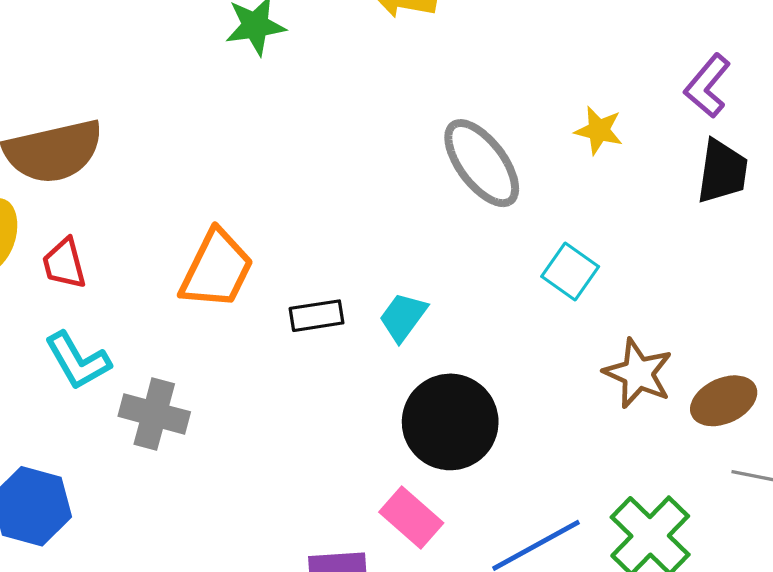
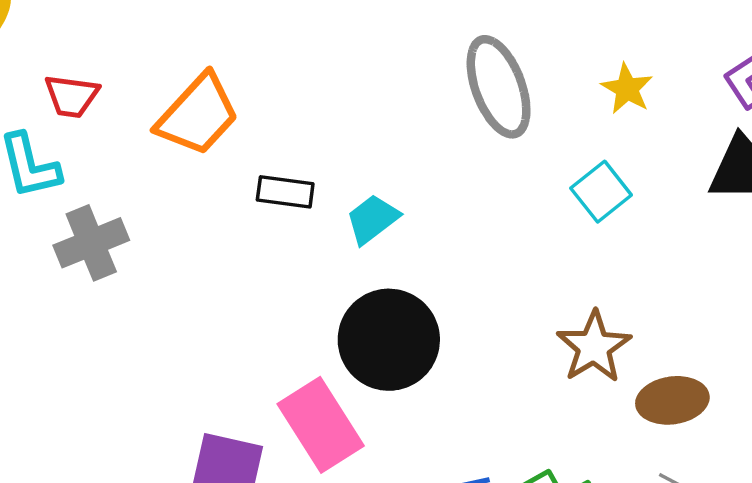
red trapezoid: (64, 264) -> (72, 96), moved, turned -84
cyan square: (570, 272) -> (601, 192), moved
gray cross: (154, 414) -> (91, 243), turned 36
pink rectangle: (411, 518) -> (321, 425), size x1.4

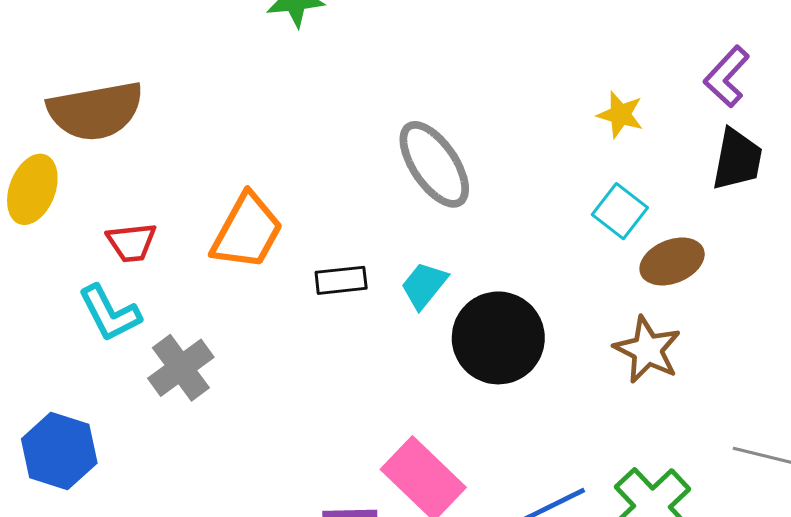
gray ellipse: (499, 87) -> (434, 164), moved
black circle: (389, 340) -> (498, 338), moved
brown ellipse: (672, 400) -> (672, 261), moved

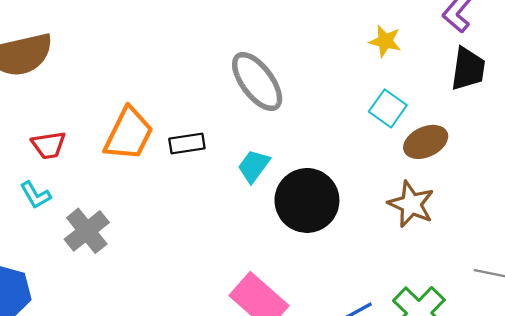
black rectangle: (341, 280) -> (187, 144), moved
cyan L-shape: (110, 313) -> (35, 195), size x0.7

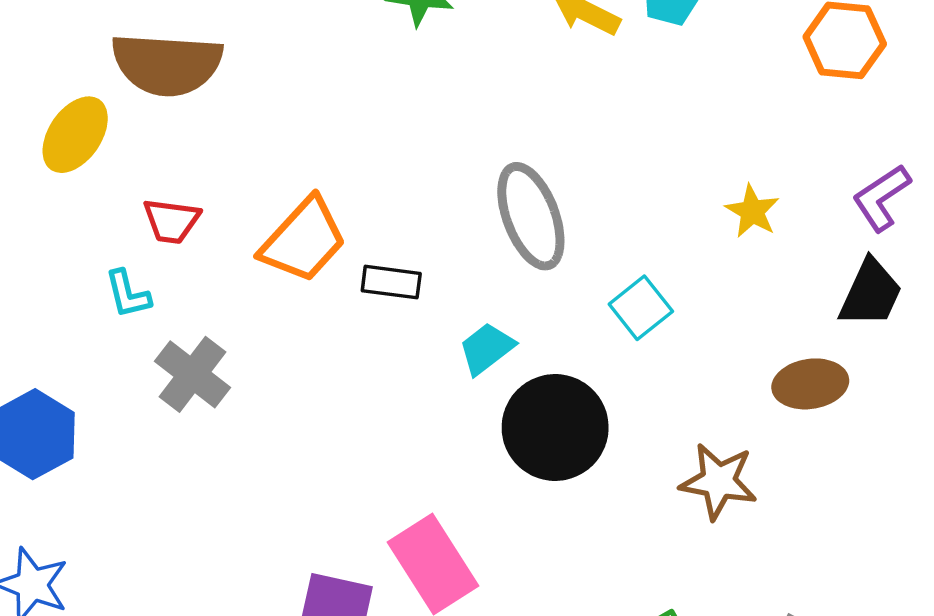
cyan square: (388, 108) -> (641, 308), moved
brown ellipse: (426, 142) -> (810, 384), moved
brown star: (411, 204) -> (718, 481), turned -30
gray cross: (87, 231) -> (192, 374), turned -30

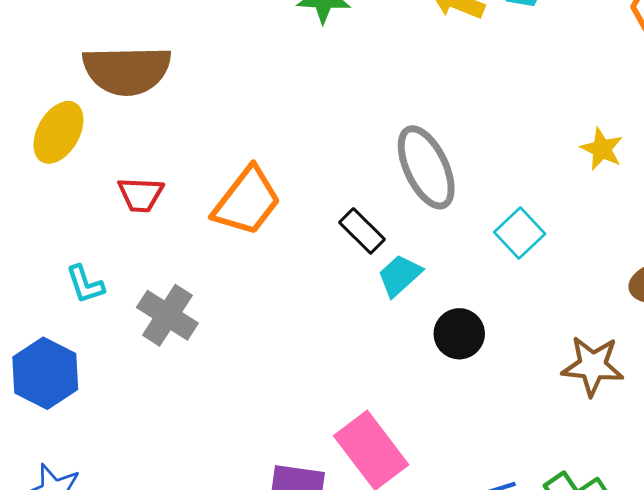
black rectangle: (391, 282) -> (362, 231), moved, turned 42
cyan L-shape: (128, 294) -> (85, 284), moved
black circle: (555, 427) -> (459, 334), size x0.6

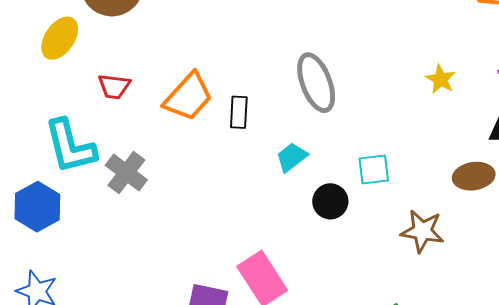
black rectangle: (362, 231) -> (239, 112), moved, turned 44
cyan square: (520, 233) -> (374, 170), moved, turned 32
cyan L-shape: (85, 284) -> (70, 146), size x2.0

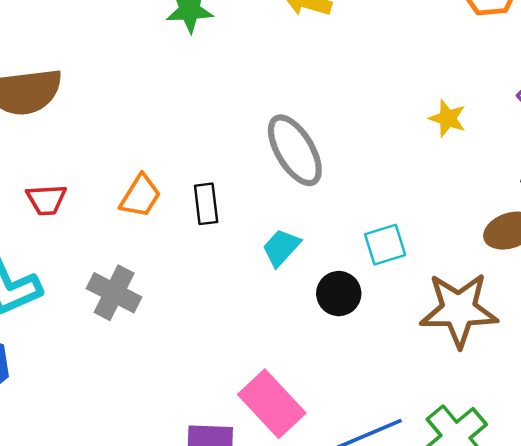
orange trapezoid: (188, 97) -> (140, 196), size x0.7
gray cross: (126, 173) -> (114, 293), moved
brown star: (422, 231) -> (459, 310), size x1.4

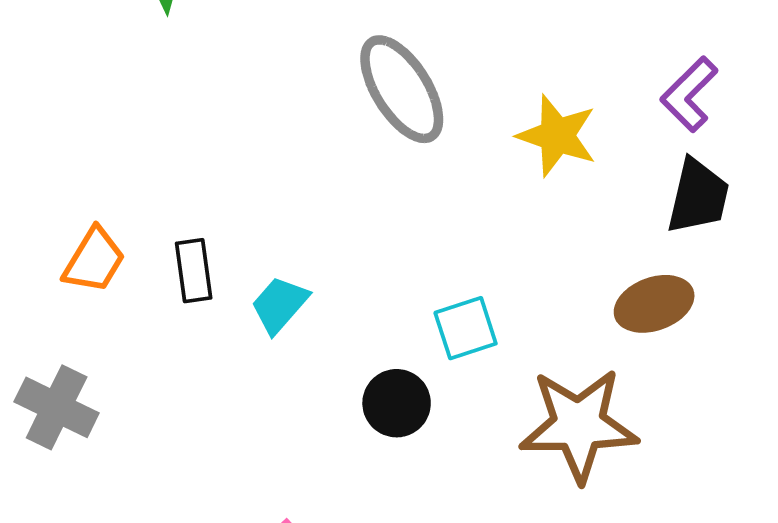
yellow star: (448, 118) -> (557, 136), size x1.4
gray ellipse: (295, 150) -> (402, 89), moved
cyan trapezoid: (281, 248) -> (280, 305), moved

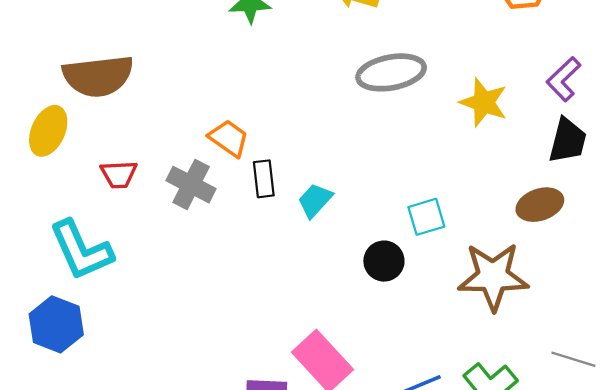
gray ellipse: (402, 89) -> (391, 72), turned -70
orange trapezoid: (94, 260) -> (229, 138), moved, turned -87
gray cross: (57, 407) -> (191, 185), moved

